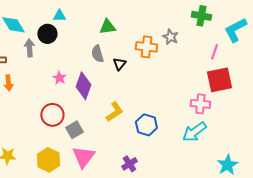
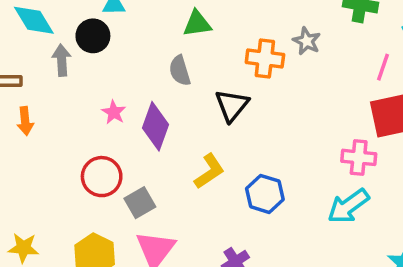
black triangle: (119, 64) -> (232, 105), moved, size x1.5

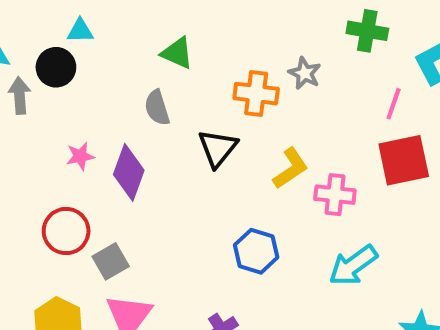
green triangle: (197, 24) -> (177, 53), turned 32
pink star: (114, 112) -> (80, 156), turned 30
pink cross: (359, 157) -> (335, 195), moved
yellow L-shape: (209, 171) -> (290, 168), moved

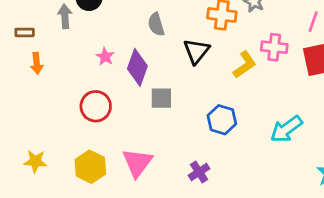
pink star: (80, 156) -> (105, 57), turned -30
pink cross: (335, 195) -> (274, 47), moved
gray square: (111, 261) -> (161, 98), moved, turned 30

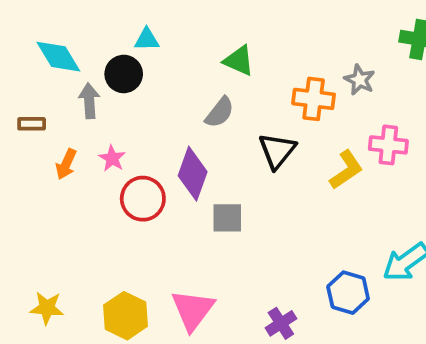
gray semicircle: (156, 24) -> (220, 112), turned -125
pink star: (105, 57) -> (112, 158), moved
orange arrow: (37, 63) -> (66, 164), moved, turned 30
red circle: (96, 106) -> (143, 199), moved
blue hexagon: (222, 120) -> (348, 293), moved

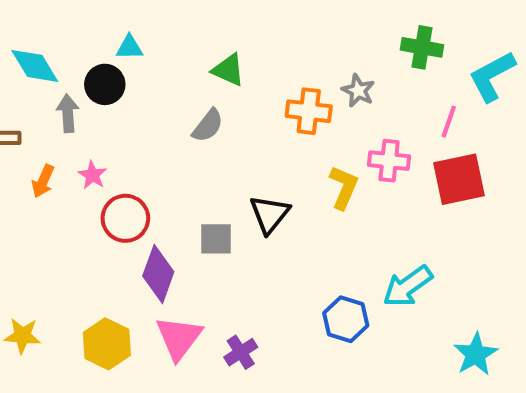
black triangle: (277, 151) -> (270, 214), moved
yellow L-shape: (346, 170) -> (344, 187), turned -33
purple diamond: (193, 174) -> (158, 274), moved
purple cross: (281, 323) -> (241, 352), moved

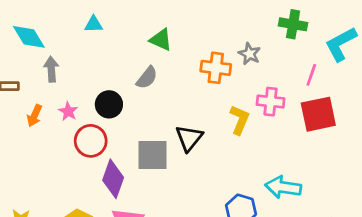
black circle: (105, 84) -> (109, 104), moved
gray square: (216, 239) -> (153, 155), size x1.4
cyan arrow: (408, 286) -> (283, 187), turned 44

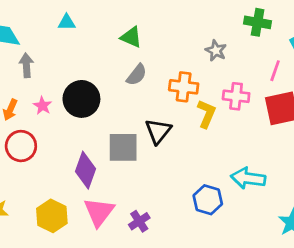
orange cross: (216, 68) -> (184, 87), moved
gray semicircle: (147, 78) -> (137, 75), moved
black circle: (109, 104) -> (81, 99), size x1.4
red circle: (91, 141) -> (21, 146), moved

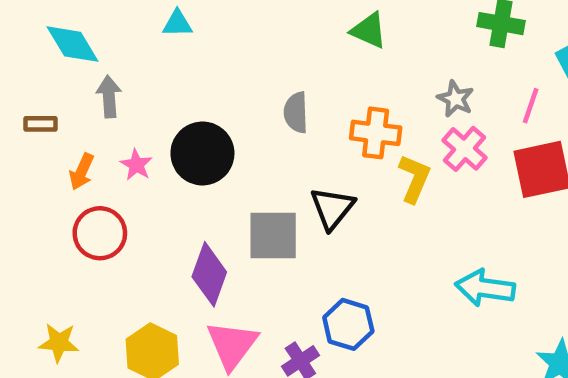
green triangle: (131, 37) -> (369, 30), moved
gray star: (216, 51) -> (455, 99), moved
gray semicircle: (137, 75) -> (296, 112), turned 140
pink cross: (236, 96) -> (465, 149), turned 35
blue hexagon: (208, 200) -> (348, 324), moved

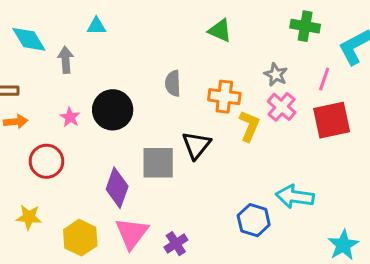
gray arrow: (109, 96) -> (66, 60), moved
orange arrow: (82, 172) -> (16, 122), moved, turned -120
blue hexagon: (348, 324) -> (254, 220), moved
yellow star: (59, 343) -> (29, 217), moved

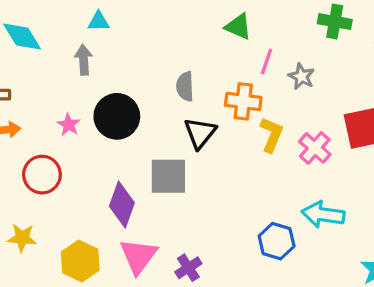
gray arrow: (66, 60) -> (84, 60), moved
pink line: (324, 79) -> (267, 61), moved
pink cross: (282, 107) -> (315, 148), moved
black triangle: (196, 145) -> (200, 133), moved

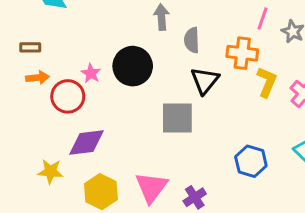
gray arrow: (84, 60) -> (161, 17), moved
red circle: (42, 175) -> (68, 96), moved
purple diamond: (122, 205) -> (87, 143), moved, turned 63
blue hexagon: (277, 241) -> (251, 161), moved

